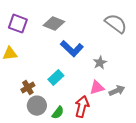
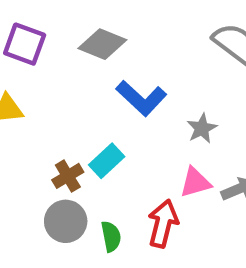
brown cross: (28, 88) -> (68, 176), moved
green semicircle: (58, 113) -> (111, 236), turned -48

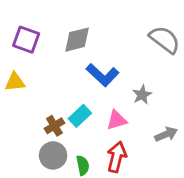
gray diamond: (102, 44) -> (77, 40), turned -36
pink triangle: (195, 182) -> (117, 120), moved

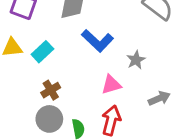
cyan rectangle: (80, 116) -> (42, 52), moved

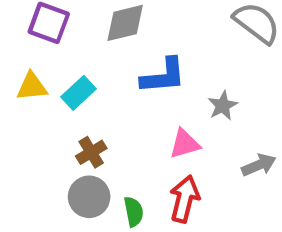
blue L-shape: (97, 41) -> (163, 76), turned -48

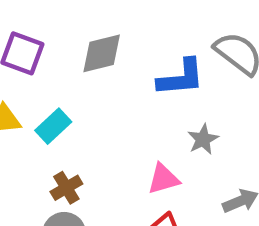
blue L-shape: (163, 76) -> (181, 78), moved

